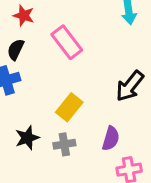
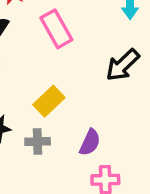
black arrow: (130, 86) -> (123, 65), moved

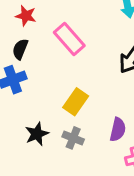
gray cross: (38, 141) -> (73, 138), turned 35

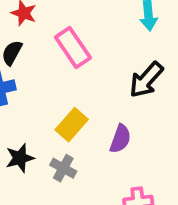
purple semicircle: (118, 130) -> (120, 139), moved

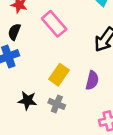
black star: (20, 158) -> (27, 101), turned 30

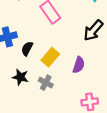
black semicircle: (14, 32) -> (27, 49), moved

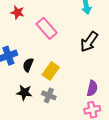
purple semicircle: (79, 65) -> (92, 88), moved

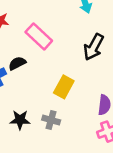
black semicircle: (28, 65) -> (17, 63), moved, turned 48
yellow rectangle: (51, 71) -> (64, 87), moved

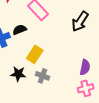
yellow rectangle: (64, 87) -> (35, 54), moved

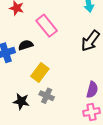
black star: (18, 74) -> (21, 101), moved

